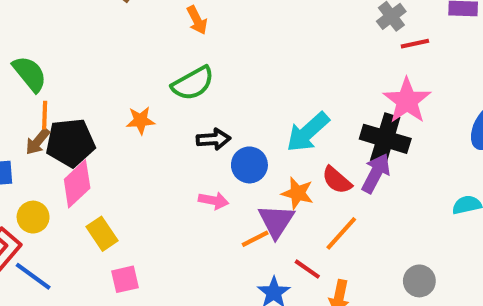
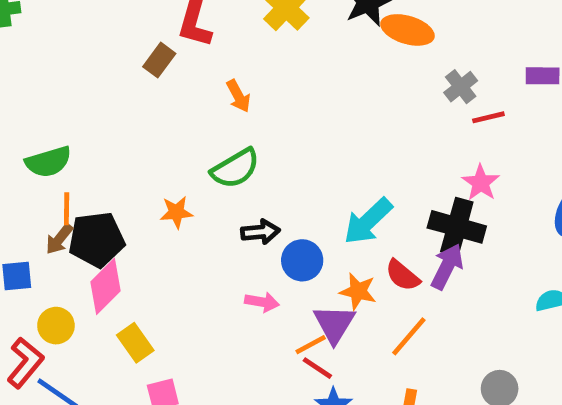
green semicircle: (30, 74) -> (48, 162), turned 114
pink star: (407, 101) -> (481, 183), size x0.7
red line: (307, 269) -> (317, 368), moved

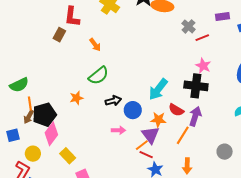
purple arrow: (447, 267) -> (195, 116), moved

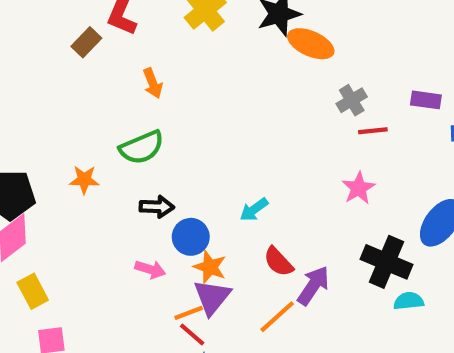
black cross: (196, 86) -> (386, 262), moved
cyan arrow: (158, 89) -> (254, 210), size x0.6
orange star: (158, 120) -> (210, 267), moved

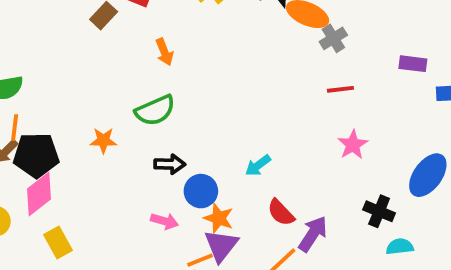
gray cross: (352, 100) -> (333, 38), moved
red line: (373, 131) -> (340, 89), moved
black cross: (386, 262) -> (379, 211), size x0.7

